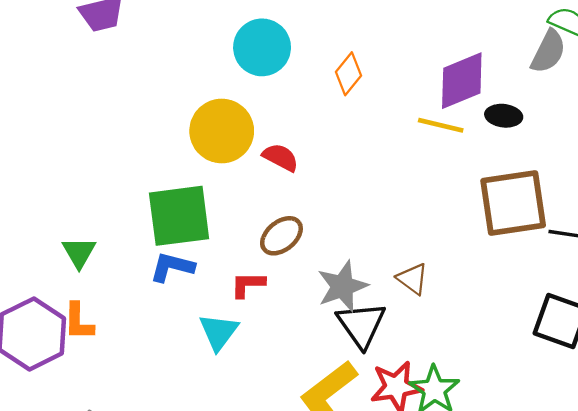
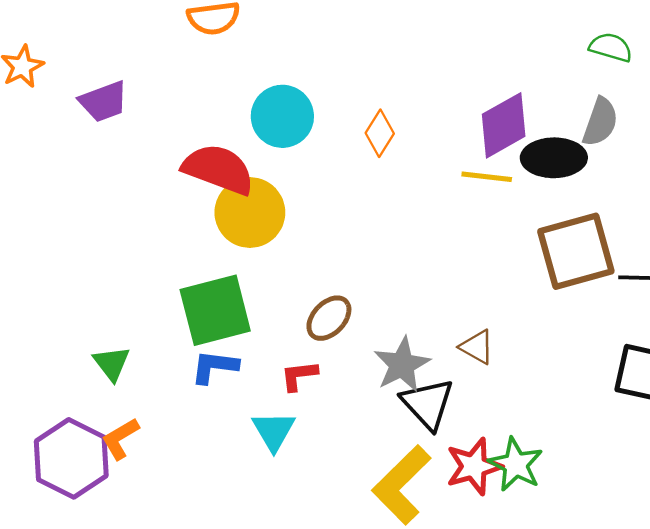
gray semicircle: (548, 52) -> (600, 122), moved
black ellipse: (504, 116) -> (554, 158), size x1.6
red semicircle: (280, 157) -> (218, 169), moved, size x1.8
orange L-shape: (79, 322) -> (120, 439), turned 66

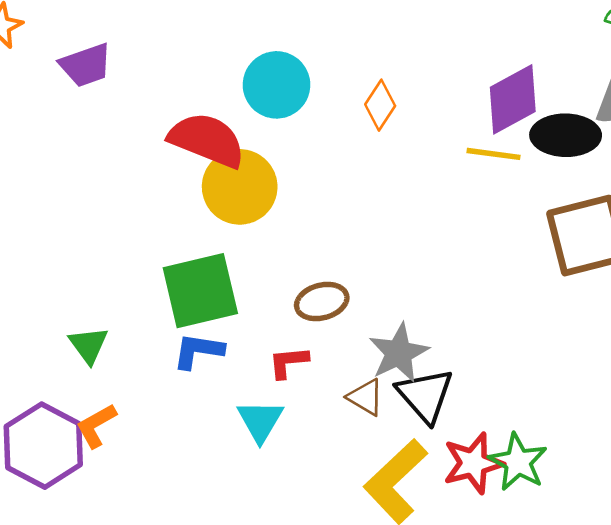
brown ellipse: (329, 318) -> (322, 302), turned 30
brown triangle: (477, 347) -> (366, 397), moved

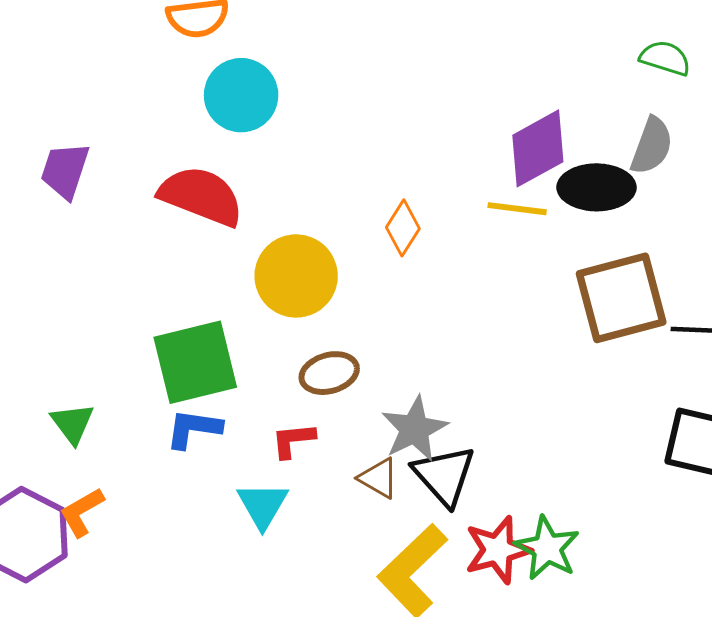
purple trapezoid: (86, 65) -> (65, 171), moved, turned 128
cyan circle: (276, 85) -> (241, 95), moved
orange diamond: (380, 105) -> (403, 228), moved
yellow circle: (240, 187) -> (296, 276), moved

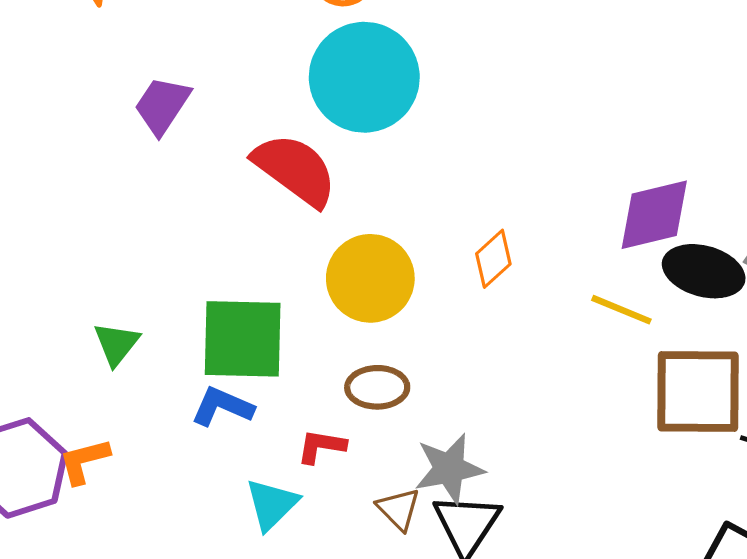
cyan circle: (241, 95) -> (364, 77), size x1.4
yellow line: (517, 209) -> (621, 310), moved
green triangle: (72, 423) -> (116, 344), moved

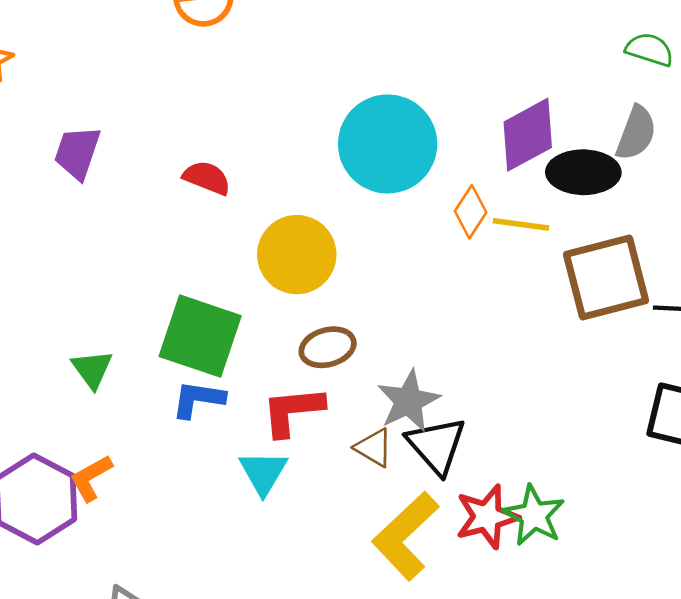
cyan circle: (364, 77) -> (388, 144), moved
red semicircle: (295, 170) -> (207, 178), size x0.6
orange diamond: (493, 259) -> (471, 212), moved
green square: (243, 339) -> (200, 336), turned 32
red L-shape: (321, 446) -> (293, 411), size x1.5

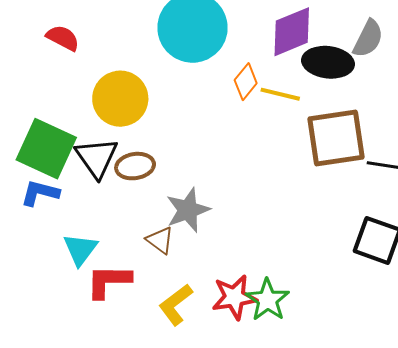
red L-shape: (293, 411) -> (109, 281), moved
black triangle: (436, 446) -> (97, 158), moved
yellow L-shape: (405, 536) -> (176, 305), size x0.7

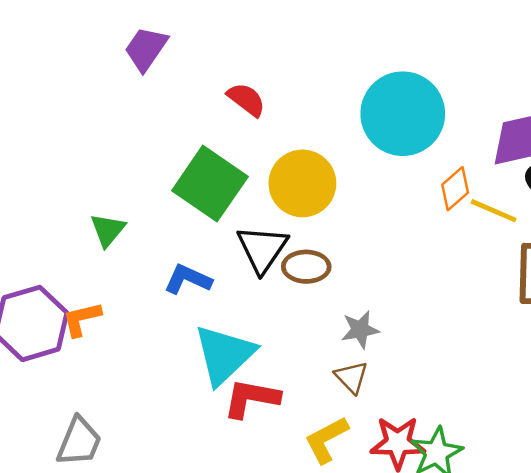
green square: (46, 149) -> (210, 184), moved
gray star: (188, 210) -> (360, 330), size x0.7
brown triangle: (160, 240) -> (351, 377), moved
cyan triangle: (80, 249) -> (224, 355), size x1.5

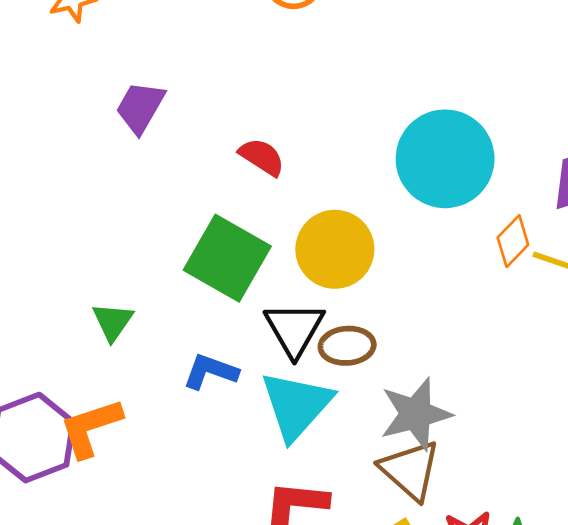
orange L-shape: (82, 319) -> (91, 428), size x1.4
gray star: (360, 330) -> (416, 414), size x1.6
cyan triangle: (224, 355) -> (296, 405), moved
brown triangle: (351, 377) -> (410, 470), size x1.6

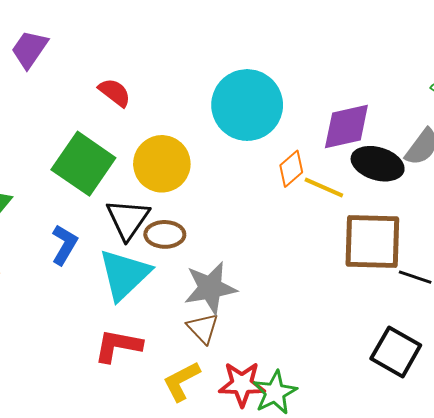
blue L-shape: (210, 372) -> (64, 245), turned 96
brown triangle: (410, 470) -> (203, 328), size x0.7

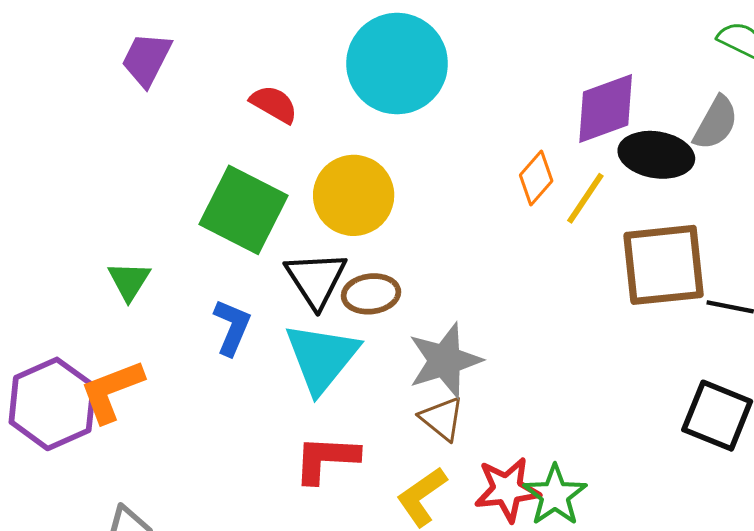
cyan circle: (247, 105) -> (397, 64), moved
yellow line: (324, 188) -> (585, 198), turned -72

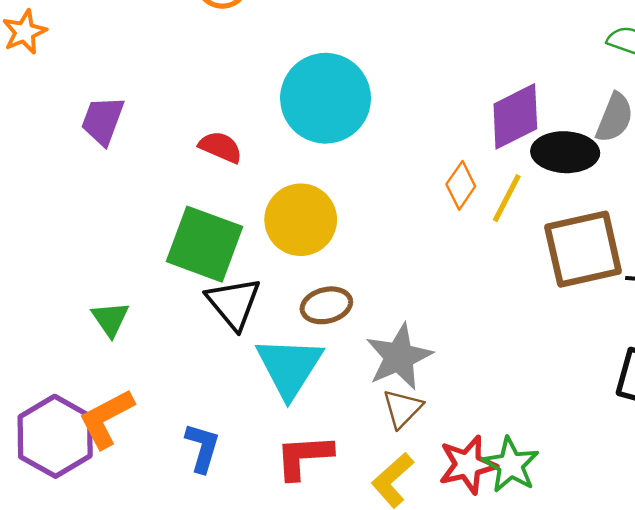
black triangle: (316, 279) -> (234, 303), moved
blue L-shape: (232, 327) -> (202, 448), moved
brown triangle: (442, 418) -> (402, 409), turned 42

